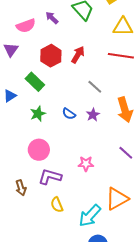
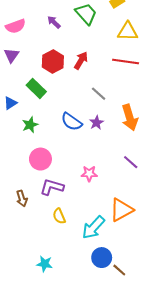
pink semicircle: (26, 26) -> (16, 26), moved
green star: (38, 114) -> (30, 125), moved
blue semicircle: (69, 114) -> (72, 122), size x1.5

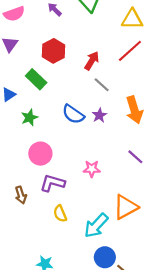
red arrow: (81, 60) -> (92, 61), moved
red line: (126, 62) -> (130, 51), turned -50

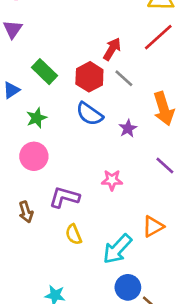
red hexagon: (54, 51) -> (89, 77), moved
purple star: (99, 115) -> (128, 128), moved
pink circle: (40, 154) -> (34, 156), moved
orange triangle: (126, 207) -> (153, 226), size x0.7

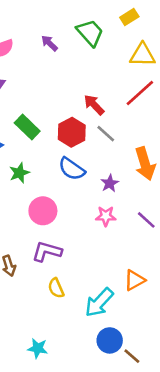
red arrow: (112, 49) -> (94, 105), turned -75
pink circle: (34, 156) -> (43, 211), moved
pink star: (112, 180) -> (106, 216), moved

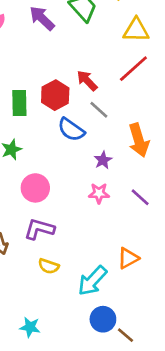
purple arrow: (49, 43) -> (42, 18), size x1.5
green rectangle: (27, 127) -> (19, 103), turned 45
red hexagon: (72, 132) -> (55, 95), moved
blue semicircle: (72, 169) -> (71, 130), moved
yellow semicircle: (56, 288) -> (49, 266), turned -48

